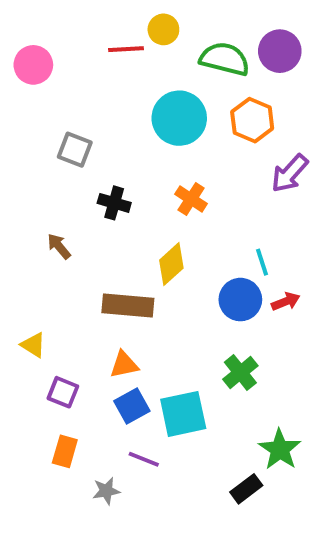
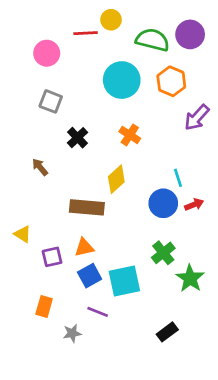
pink circle: (33, 65) -> (47, 53), moved
black cross: (114, 203) -> (78, 138), turned 30
purple square: (63, 392) -> (52, 257), moved, turned -35
green star: (280, 449) -> (190, 278), moved

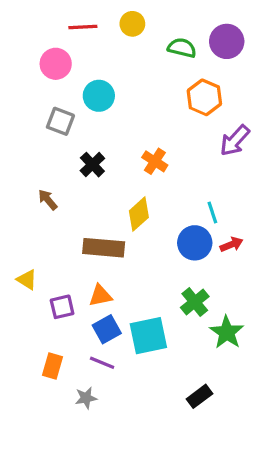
red line: (86, 33) -> (83, 27), moved
green semicircle: (153, 40) -> (182, 48), size x0.7
cyan circle: (122, 80) -> (99, 96), moved, size x0.7
purple line: (98, 312) -> (102, 363), moved

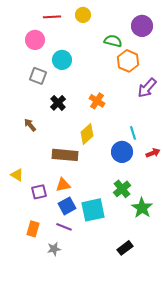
green semicircle: (182, 48) -> (113, 41), moved
red arrow: (232, 244) -> (153, 153), moved

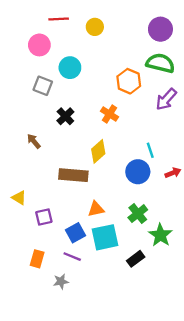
yellow circle: (83, 15) -> (95, 27), moved
green semicircle: (113, 41) -> (160, 63), moved, size x1.4
orange hexagon: (128, 61) -> (129, 81), moved
orange triangle: (63, 185) -> (96, 209), moved
black rectangle: (125, 248) -> (136, 259), moved

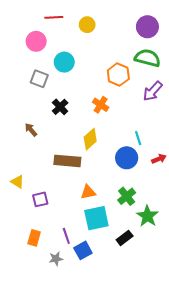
blue square: (76, 233) -> (83, 250), moved
purple line: (72, 257) -> (66, 236), turned 49

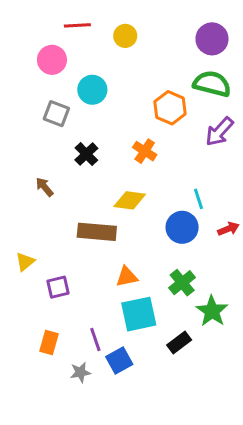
yellow diamond: (90, 139) -> (130, 200), turned 50
yellow triangle: (17, 182) -> (25, 262), turned 48

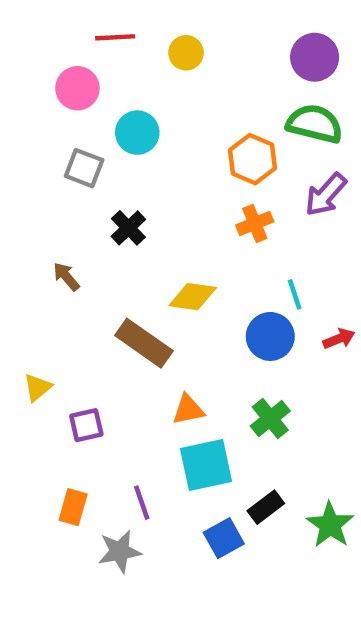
orange cross: (145, 151) -> (255, 223), moved, turned 35
brown rectangle: (97, 232) -> (144, 343), turned 30
green star: (212, 311) -> (330, 525), moved
blue square: (119, 360) -> (224, 538), moved
gray star: (80, 372) -> (120, 551), size x1.4

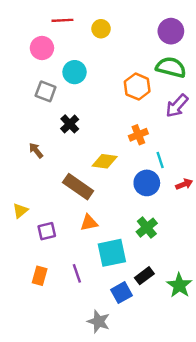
orange cross: (255, 223) -> (138, 135), moved
orange triangle: (188, 410) -> (89, 223), moved
gray star: (120, 551) -> (99, 321), moved, turned 30

